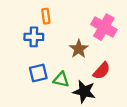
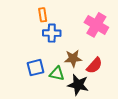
blue cross: (34, 37) -> (52, 33), moved
brown star: (79, 49) -> (73, 58), moved, turned 30

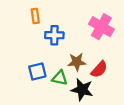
orange rectangle: (43, 15) -> (35, 16), moved

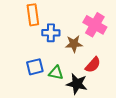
orange rectangle: (35, 16) -> (33, 15), size x1.5
brown star: (77, 62) -> (74, 44), moved

